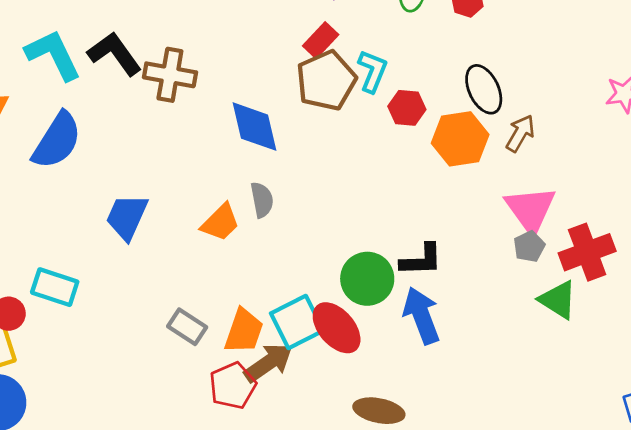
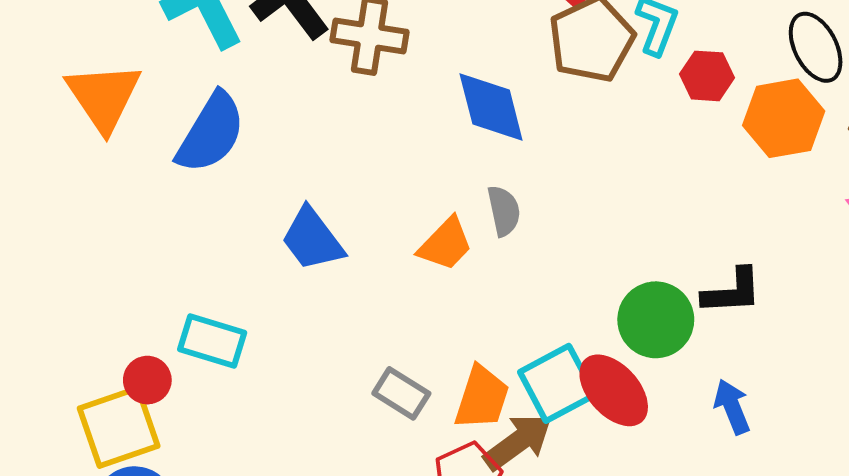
blue trapezoid: (127, 217) -> (312, 239), turned -60
blue arrow: (422, 315) -> (732, 407), moved, size x0.7

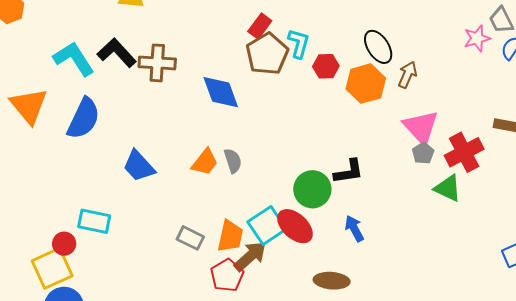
gray semicircle: (504, 211) -> (233, 161), moved

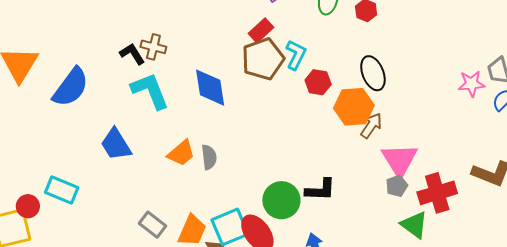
black L-shape: (117, 53) -> (132, 54), moved, size x0.7
cyan L-shape: (74, 59) -> (150, 91), moved
brown cross: (157, 63) -> (153, 47), size x0.7
brown arrow: (407, 75) -> (371, 126), moved

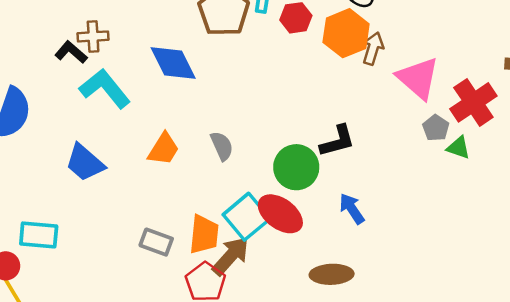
gray semicircle: (209, 157) -> (222, 146), moved
gray pentagon: (397, 186) -> (436, 128), moved
green triangle: (414, 225) -> (458, 148), size x0.7

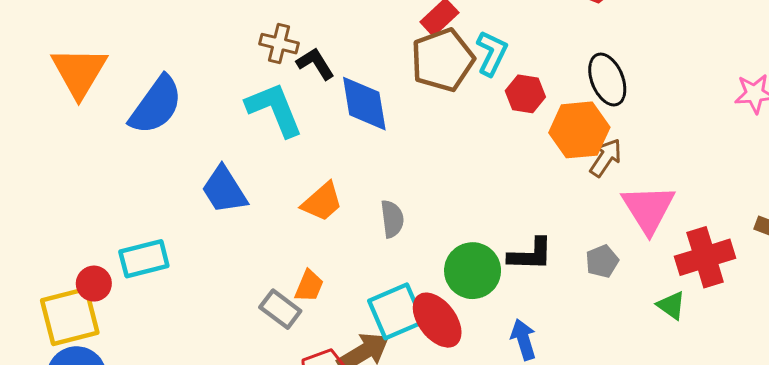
black L-shape: (71, 52) -> (315, 64), moved
gray pentagon: (436, 128) -> (602, 261), moved
orange trapezoid: (204, 234) -> (309, 286), moved, size x0.7
cyan rectangle: (39, 235) -> (144, 259), turned -36

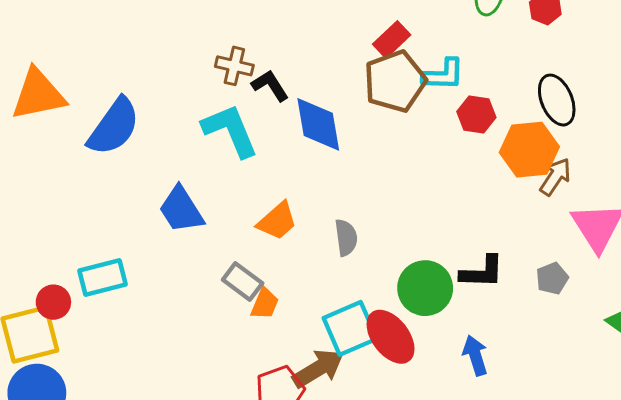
cyan L-shape: (492, 53) -> (443, 75), turned 66
orange triangle: (79, 72) -> (38, 94), turned 48
gray rectangle: (280, 309) -> (243, 281), moved

